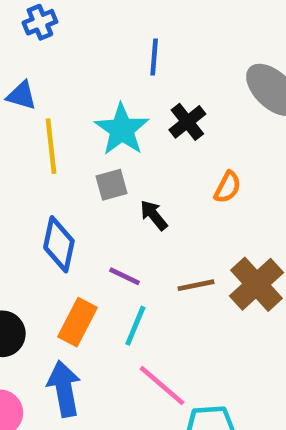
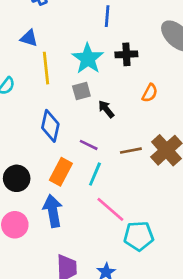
black cross: (187, 122) -> (126, 54), turned 35

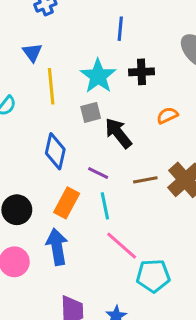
blue triangle: (29, 38) -> (32, 52), turned 36
orange semicircle: (150, 93) -> (167, 115), turned -144
black arrow: (106, 109) -> (118, 133), size x1.5
cyan line: (95, 174) -> (105, 206), turned -35

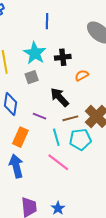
black cross: (142, 72) -> (63, 57), moved
black arrow: (118, 133) -> (60, 97), moved
cyan line: (105, 206) -> (56, 137), moved
cyan pentagon: (153, 276) -> (80, 139), moved

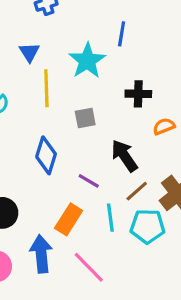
cyan star: (35, 53) -> (87, 61), moved
brown line: (70, 118) -> (137, 191), turned -35
orange rectangle: (20, 137) -> (69, 219), moved
pink line: (58, 162) -> (89, 267), moved

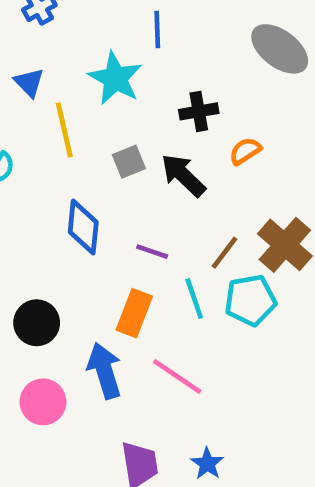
black arrow: (124, 156) -> (183, 175), moved

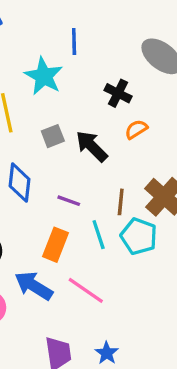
black cross: (199, 111) -> (118, 93), moved, turned 36
brown line: (225, 253) -> (121, 202), turned -32
cyan pentagon: (250, 300) -> (139, 236), turned 30
blue arrow: (104, 371) -> (34, 286), turned -42

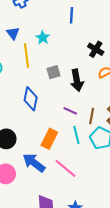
cyan star: (44, 76) -> (43, 38), moved, size x0.6
black arrow: (92, 146) -> (77, 80), turned -150
purple line: (69, 201) -> (70, 111), moved

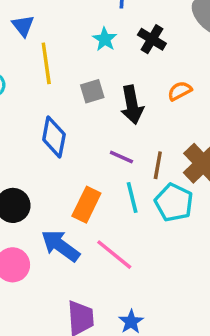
cyan star: (43, 38) -> (105, 39), moved
black cross: (96, 49) -> (152, 39), moved

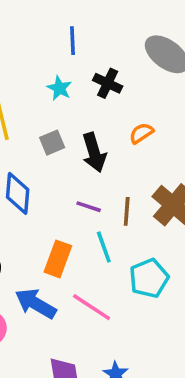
cyan pentagon: (174, 203) -> (149, 278), moved, turned 30

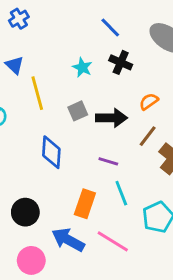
blue line: (73, 41) -> (110, 27), moved, turned -40
black arrow: (94, 152) -> (111, 118), turned -72
brown line: (127, 211) -> (148, 136), moved, turned 35

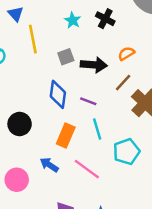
blue diamond: (51, 152) -> (58, 94), moved
black circle: (25, 212) -> (20, 124), moved
blue arrow: (68, 240) -> (49, 165), size x0.7

